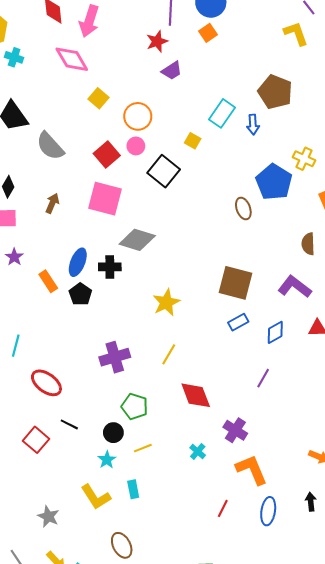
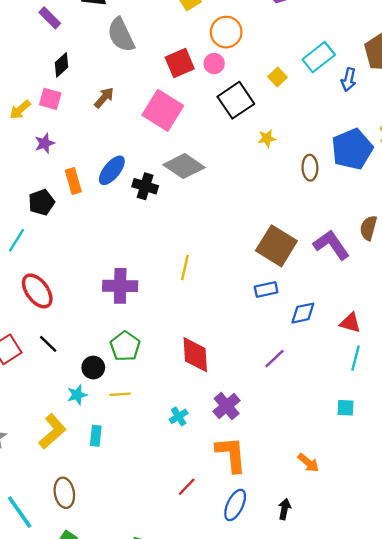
purple L-shape: (295, 287) -> (331, 245), moved
black pentagon: (80, 294) -> (41, 202), moved
yellow star: (166, 302) -> (267, 138), moved, size x0.6
yellow line: (169, 354) -> (185, 267), moved, turned -35
yellow L-shape: (96, 497) -> (52, 431), turned -116

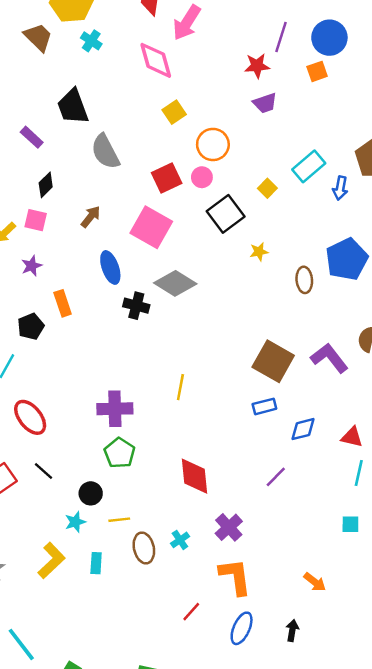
blue ellipse: (112, 170) -> (110, 267), moved, turned -56
green pentagon: (125, 346) -> (120, 453), moved
brown ellipse: (64, 493) -> (144, 548), moved

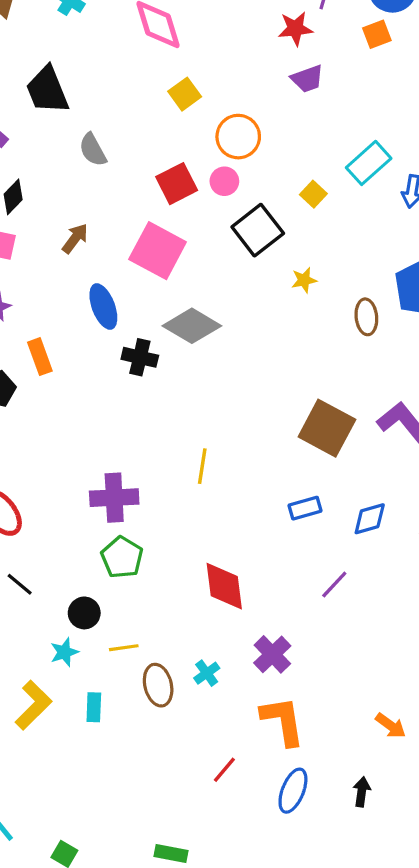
gray semicircle: (105, 152) -> (93, 150), size x0.7
blue rectangle: (264, 406) -> (305, 508), moved

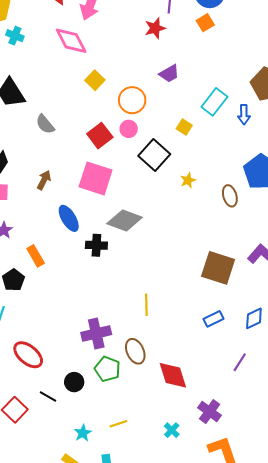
purple trapezoid: (307, 79) -> (169, 74), moved
black circle: (84, 613) -> (74, 382), moved
brown ellipse: (158, 685) -> (135, 351), moved

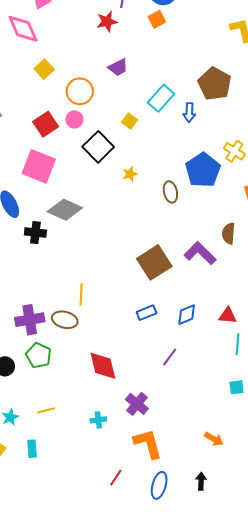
brown square: (218, 268) -> (154, 262), turned 36
brown ellipse: (135, 351) -> (65, 320), moved, turned -55
cyan cross: (172, 430) -> (98, 420), turned 35

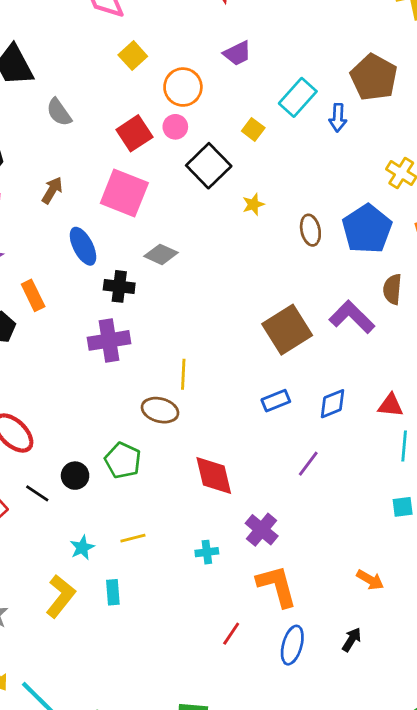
blue pentagon: (203, 170) -> (367, 229), moved
gray diamond: (65, 210) -> (161, 254), size x0.7
purple cross: (30, 320) -> (109, 340), moved
black arrow: (201, 481) -> (352, 640), turned 30

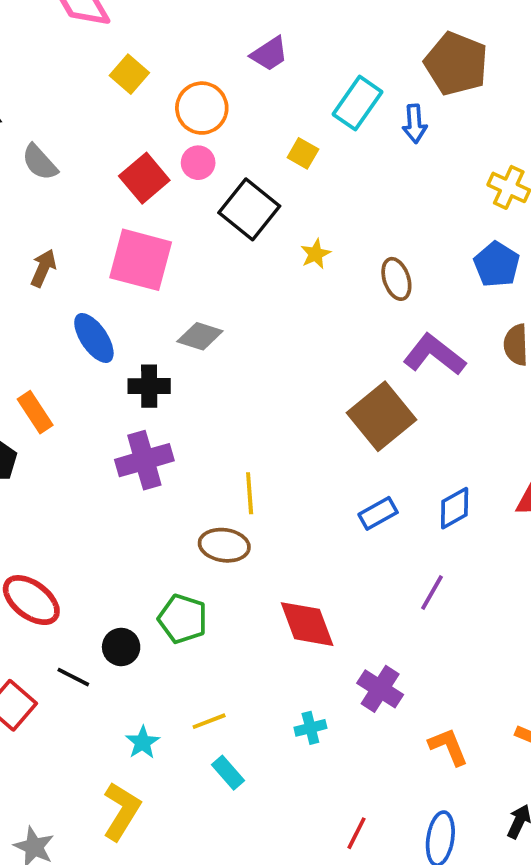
blue pentagon: (367, 229) -> (497, 265), moved, size x0.7
purple L-shape: (352, 317) -> (434, 355), moved
orange L-shape: (277, 586) -> (448, 747), moved, size x0.7
cyan rectangle: (113, 592) -> (228, 773), moved, turned -30

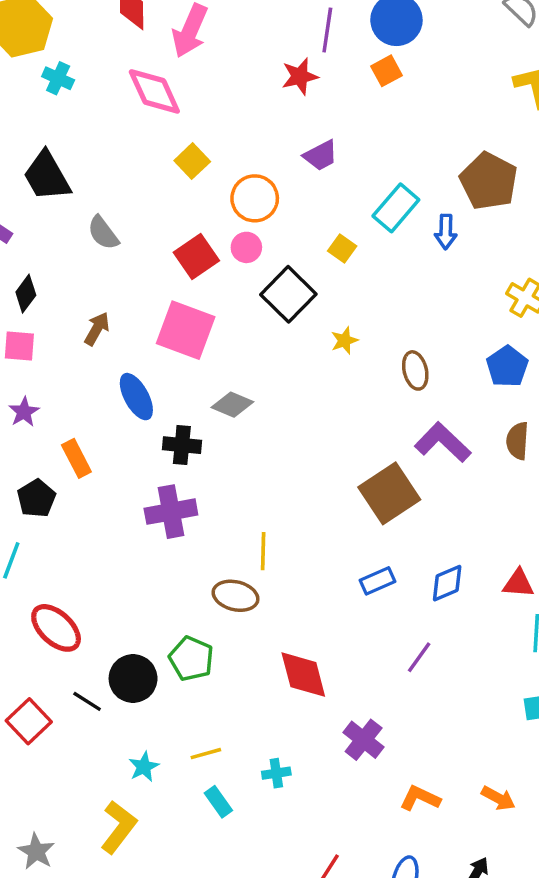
black circle: (121, 647) -> (133, 679), size x1.4
cyan cross: (310, 728) -> (276, 773), moved
orange L-shape: (448, 747) -> (420, 798), turned -48

